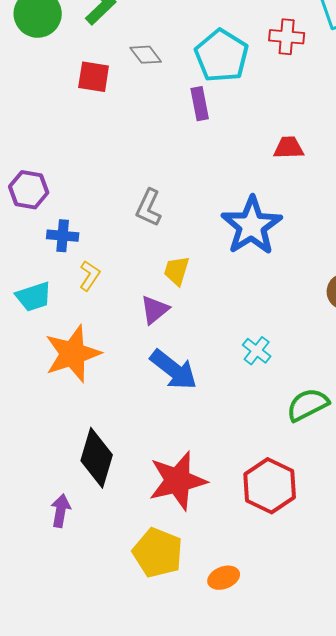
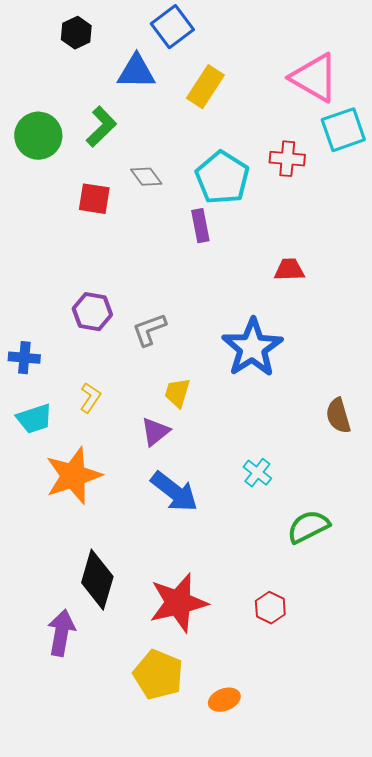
purple hexagon: (29, 190) -> (92, 312), moved
gray L-shape: (149, 208) -> (149, 330), turned 45
blue cross: (63, 236) -> (24, 358), moved
red hexagon: (270, 486) -> (270, 608), size x0.6
purple arrow: (61, 511) -> (61, 633), size x1.4

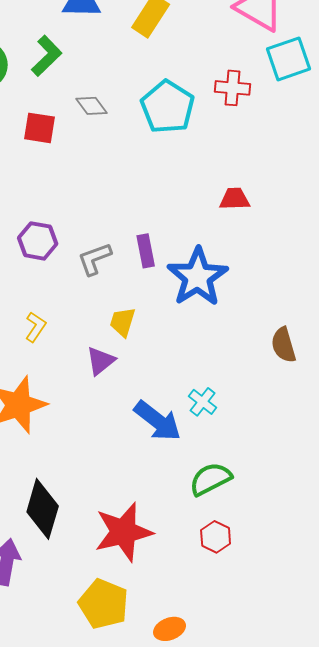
purple rectangle: (200, 226) -> (146, 251), moved
blue arrow: (174, 492) -> (158, 421), moved
green semicircle: (308, 527) -> (211, 479), moved

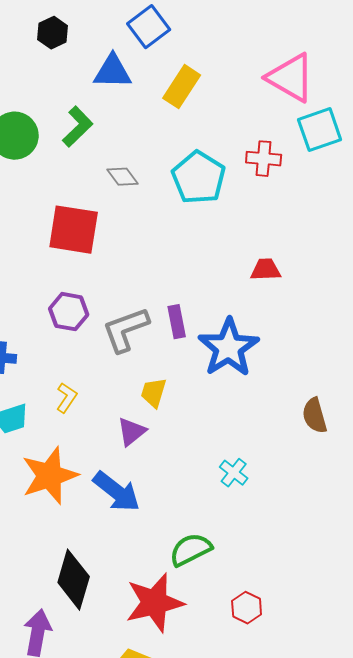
red square: (40, 128) -> (74, 230), moved, size x1.6
gray L-shape: (95, 259) -> (126, 330), size x1.4
blue arrow: (158, 421) -> (117, 492), moved
green semicircle: (211, 479) -> (191, 550), moved

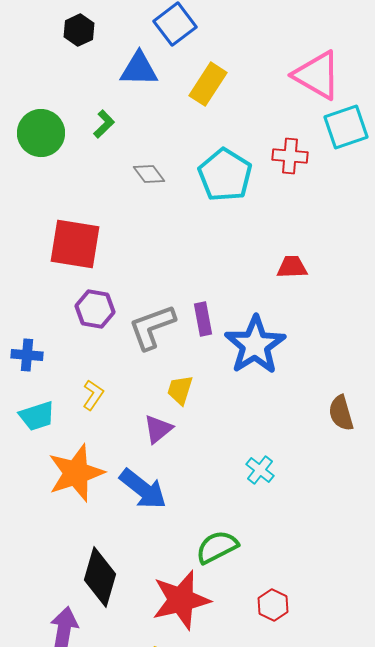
green L-shape: (78, 127) -> (104, 124), size x0.7
red square: (74, 230) -> (75, 244), moved

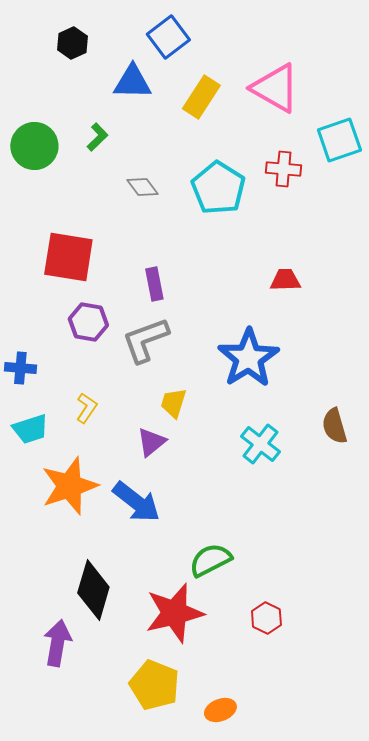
pink triangle: (317, 75) -> (275, 88), moved
purple rectangle: (203, 319) -> (154, 284), moved
cyan cross: (260, 470) -> (260, 444), moved, size x1.4

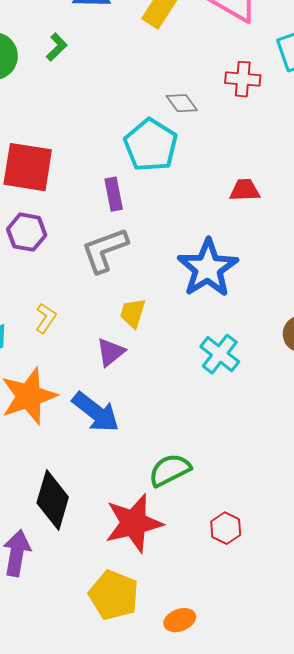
gray diamond: (142, 187) -> (182, 103), moved
cyan pentagon: (218, 188) -> (151, 145), moved
purple hexagon: (88, 322) -> (27, 232), moved

